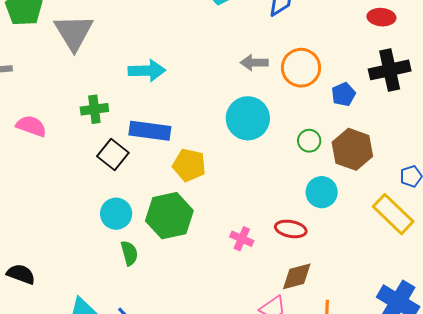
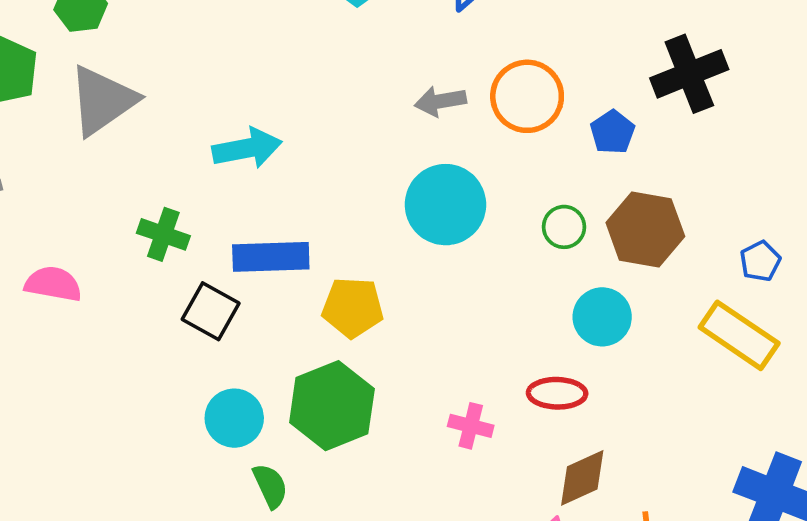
gray triangle: (74, 32) -> (102, 100), turned 36
green cross: (94, 109) -> (163, 234), turned 36

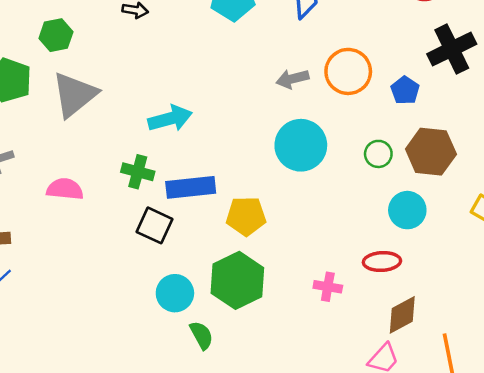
green cross: (163, 234) -> (138, 172), moved
pink semicircle: (53, 284) -> (65, 189), moved

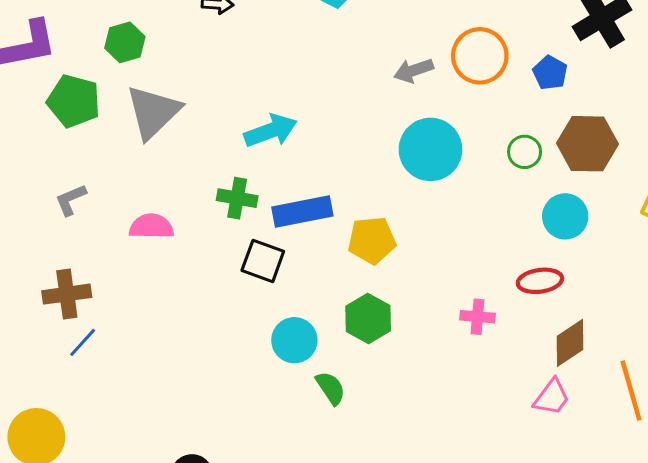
green hexagon: (237, 280) -> (368, 318), size x0.7

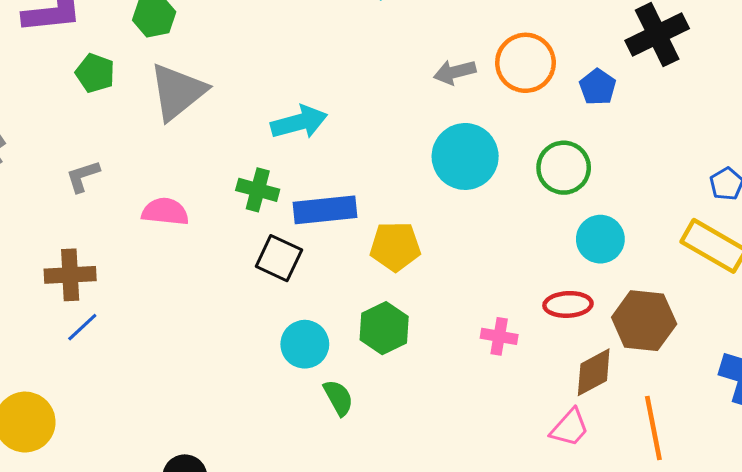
green pentagon: (74, 101) -> (95, 73), size x0.7
brown hexagon: (587, 144) -> (644, 321), moved
green circle: (525, 152) -> (564, 168), size x1.5

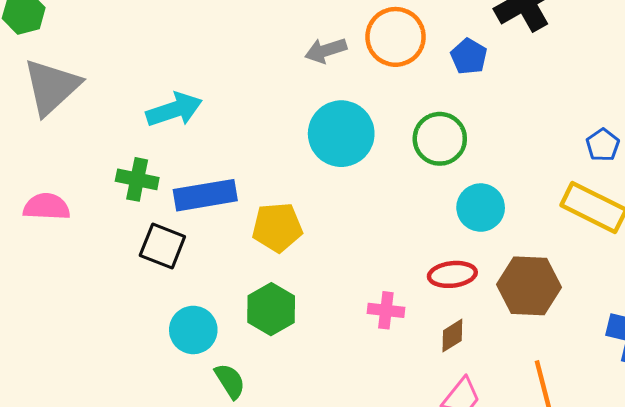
brown diamond: (594, 372) -> (452, 336), moved, size x0.7

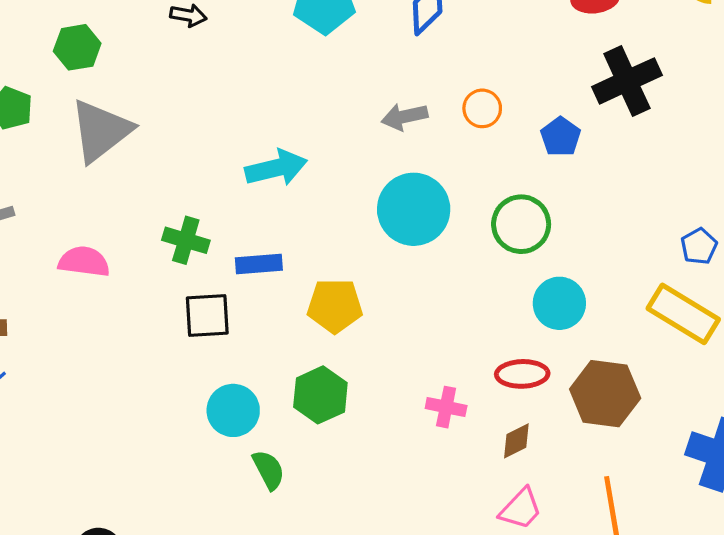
orange circle: (396, 37) -> (482, 108), size x0.6
cyan arrow: (174, 110) -> (276, 168), moved
blue rectangle: (205, 195) -> (259, 264), size x0.7
black square: (162, 246) -> (207, 315), turned -30

